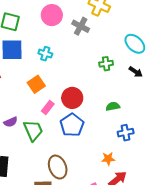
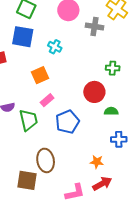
gray cross: (81, 26) -> (95, 26), turned -30
red circle: (72, 98) -> (94, 92), moved

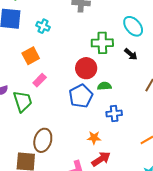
green cross: (113, 68) -> (102, 43), size x1.5
blue pentagon: (68, 122) -> (81, 96), moved
brown ellipse: (46, 160) -> (43, 140), turned 30

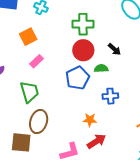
green cross: (102, 43) -> (83, 24), moved
black arrow: (131, 54) -> (114, 49), moved
green trapezoid: (23, 101) -> (29, 92), moved

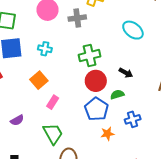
orange star: (90, 120) -> (108, 134), moved

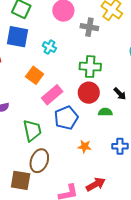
orange square: (39, 80) -> (35, 75), turned -30
pink rectangle: (53, 102) -> (52, 95), moved, size x1.5
blue pentagon: (96, 109) -> (66, 118), moved
blue cross: (133, 119) -> (120, 146), moved

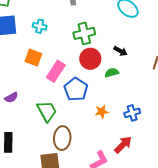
blue cross: (120, 146) -> (132, 113), moved

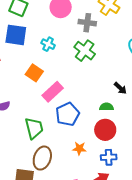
green cross: (84, 33) -> (85, 51), moved, turned 35
red circle: (90, 59) -> (105, 130), moved
orange star: (102, 112) -> (79, 148), moved
blue cross: (132, 113) -> (109, 157), moved

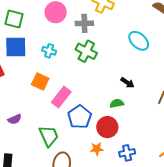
red circle: (105, 130) -> (107, 127), moved

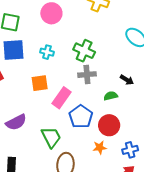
gray cross: (84, 23) -> (87, 75), moved
orange square: (40, 81) -> (40, 83), turned -30
green semicircle: (117, 103) -> (111, 96), moved
purple semicircle: (15, 119) -> (16, 122), size x1.5

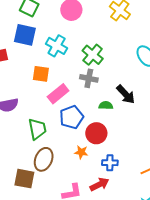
cyan cross: (47, 52) -> (57, 46), size x1.5
black arrow: (127, 80) -> (126, 94), size x1.5

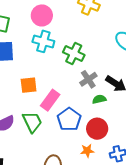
cyan cross: (57, 46) -> (43, 41), moved
gray cross: (89, 78) -> (88, 79), moved, turned -30
green trapezoid: (37, 129) -> (32, 122), moved

